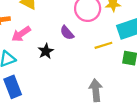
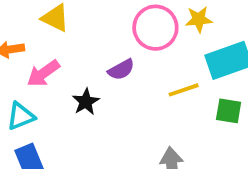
purple semicircle: (67, 33) -> (121, 70), turned -77

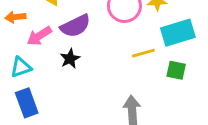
purple semicircle: (121, 70) -> (75, 26), moved, size x1.5

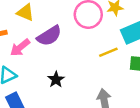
black star: (70, 59) -> (56, 79), moved

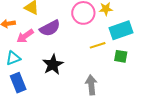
black star: (56, 79) -> (53, 65), size x1.5

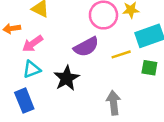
purple semicircle: (50, 28) -> (86, 47), moved
cyan triangle: (13, 58) -> (32, 69), moved

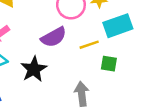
green square: (149, 68) -> (109, 64), moved

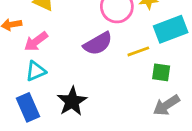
black star: (34, 69) -> (72, 101), moved
gray arrow: (82, 94) -> (166, 105), moved, turned -115

